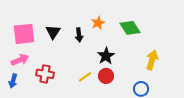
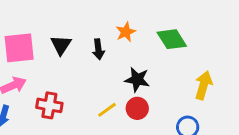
black star: (106, 56) -> (137, 80), turned -30

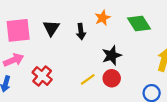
black star: (137, 80) -> (112, 55), turned -30
red cross: (49, 105) -> (42, 76), turned 30

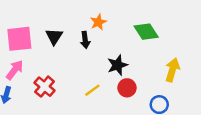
orange star: (103, 18) -> (98, 22), moved
pink arrow: (14, 60) -> (15, 70), turned -30
red circle: (112, 78) -> (127, 88), moved

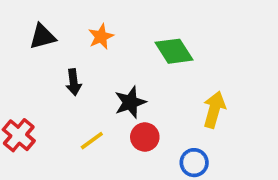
black triangle: (54, 36) -> (43, 37), moved, turned 42
black arrow: (85, 40) -> (74, 82), moved

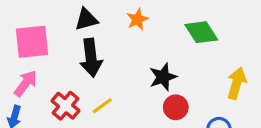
black arrow: (74, 82) -> (91, 58), moved, size x1.6
yellow line: (92, 141) -> (102, 106), moved

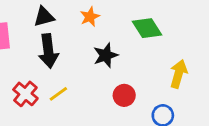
black star: (163, 77) -> (106, 55), moved

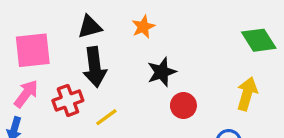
green diamond: (147, 28) -> (259, 40), moved
red cross: (25, 94) -> (68, 100), moved, turned 30
red circle: (124, 95) -> (183, 105), moved

